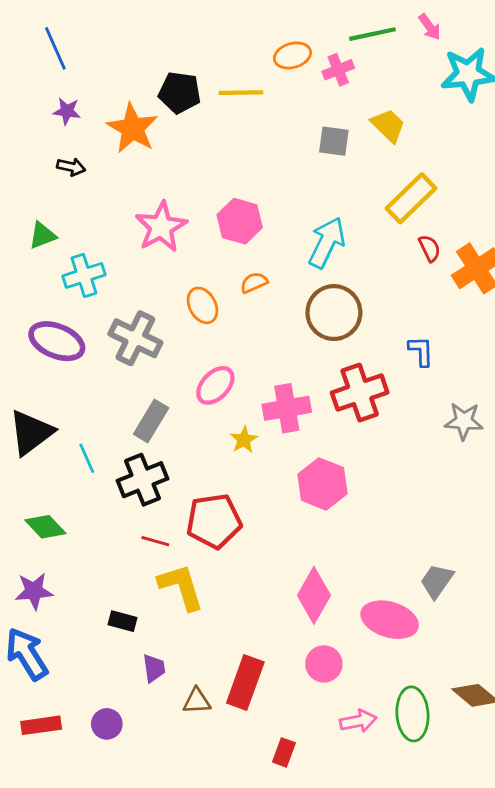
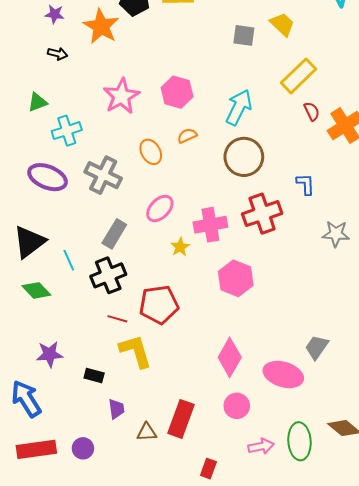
green diamond: (45, 527) -> (36, 290), moved
purple star: (34, 591) -> (50, 354), moved
red rectangle: (41, 725) -> (36, 449), size x1.4

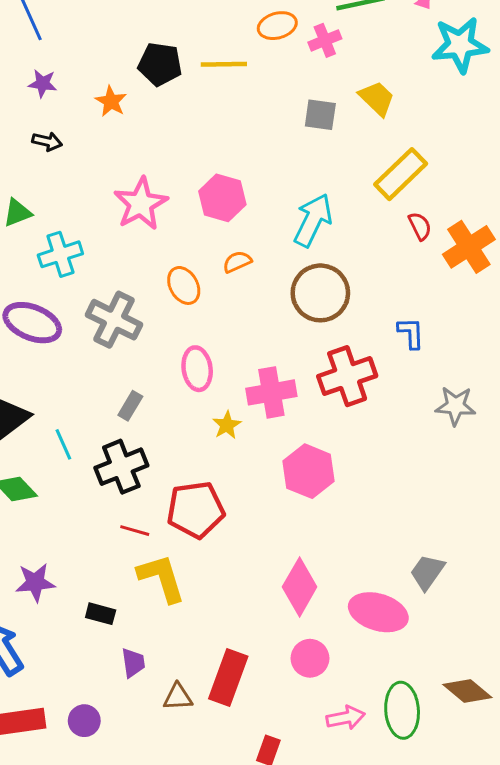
orange star: (101, 26) -> (111, 101), size x0.6
pink ellipse: (160, 209) -> (197, 369), turned -52
gray rectangle: (114, 234) -> (130, 406), size x0.7

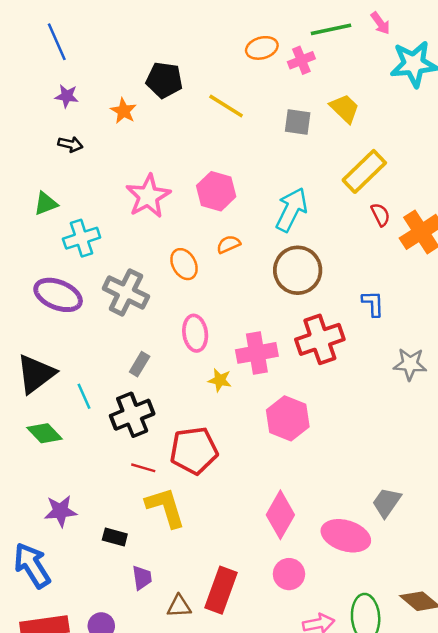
yellow line: (224, 64) -> (226, 106), moved, turned 33
yellow star: (227, 425) -> (220, 380), turned -30

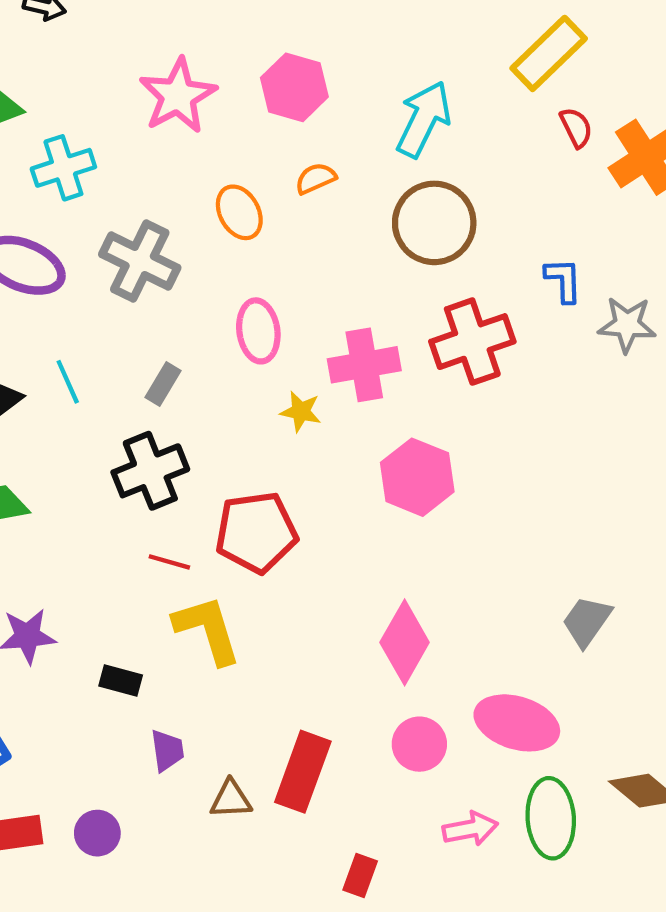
gray star: (410, 364) -> (627, 325), moved
cyan line: (84, 396) -> (68, 382), moved
pink ellipse: (346, 536) -> (517, 723), moved

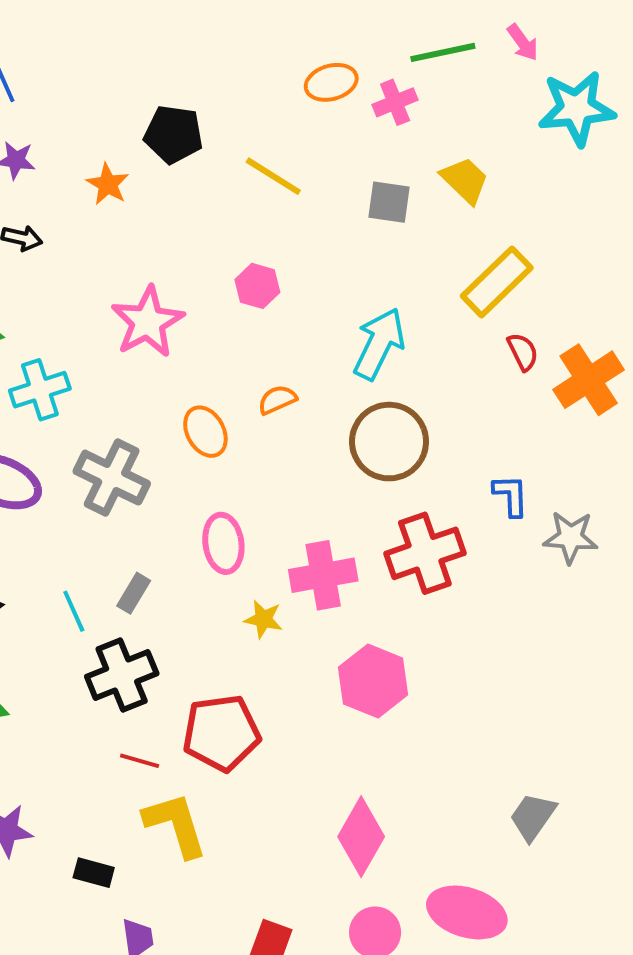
pink hexagon: (294, 87) -> (257, 286), moved, size x0.7
cyan line: (68, 382) -> (74, 611), moved

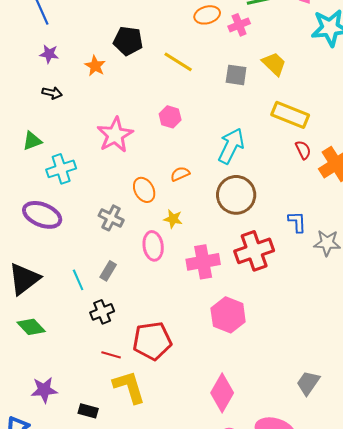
yellow rectangle: (497, 282) -> (290, 115), turned 66
gray cross: (112, 477) -> (111, 218), moved, size x0.7
yellow star: (263, 619) -> (173, 219), moved
black cross: (122, 675) -> (102, 312), size x0.7

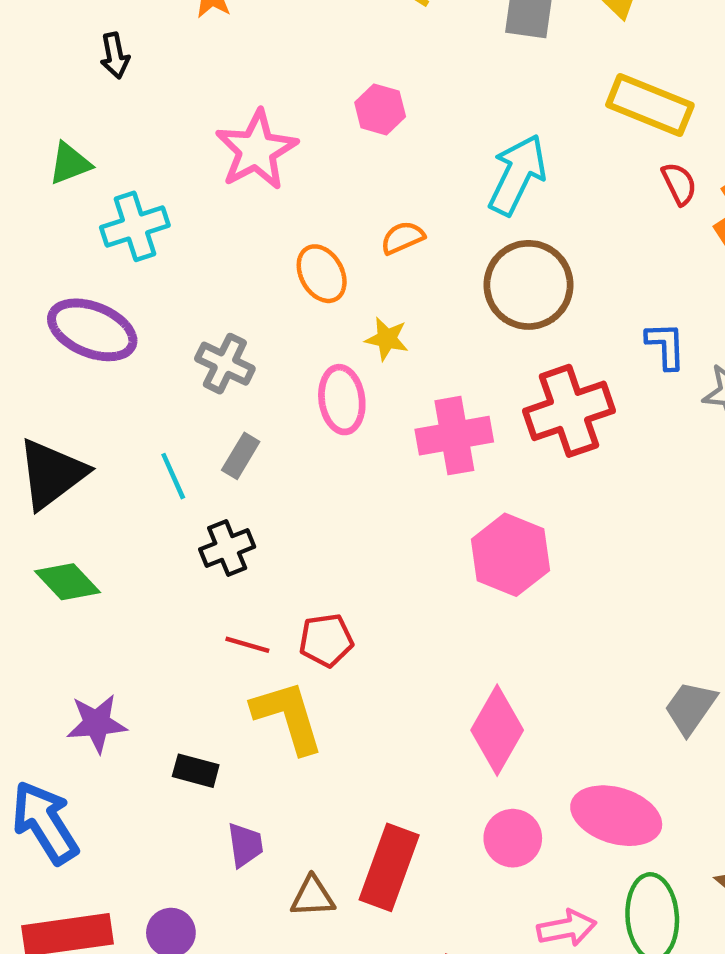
black arrow: (52, 93) -> (115, 56), turned 66
gray cross: (111, 218) -> (225, 364), moved
red pentagon: (152, 341) -> (326, 640), moved, size x0.6

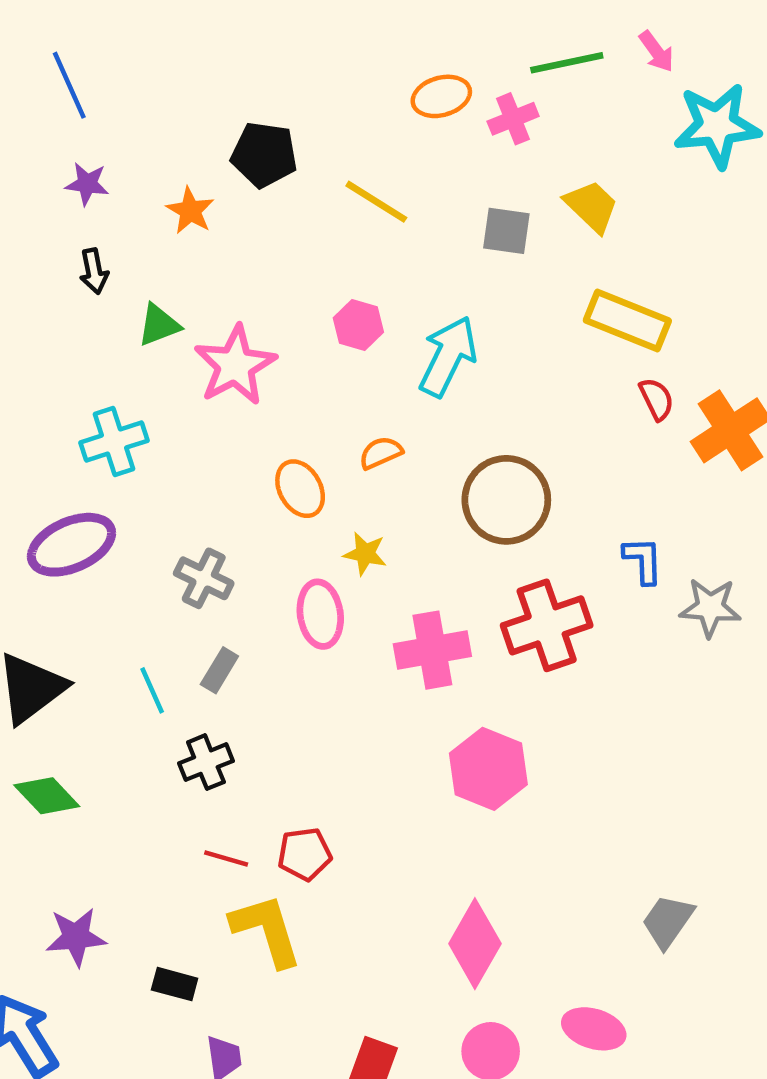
green triangle: (70, 163) -> (159, 325), moved
cyan arrow: (517, 175) -> (448, 356), moved
purple ellipse: (92, 330) -> (71, 545), turned -46
pink ellipse: (616, 816) -> (594, 1029), size x0.7

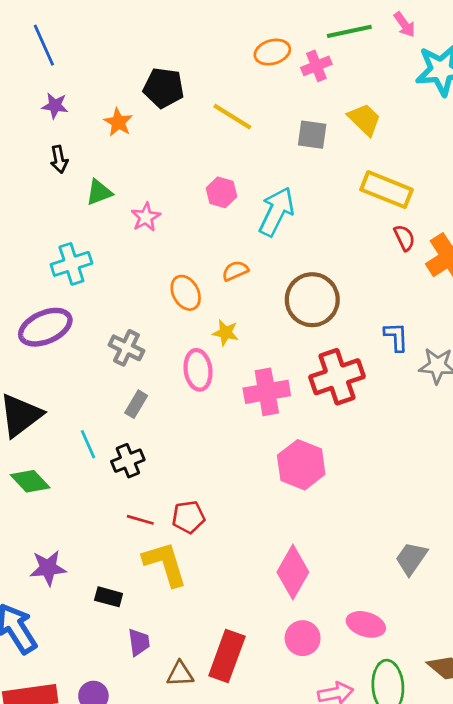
pink star: (235, 365) -> (146, 217), size x0.6
cyan line: (152, 690) -> (88, 444), moved

